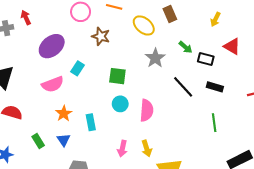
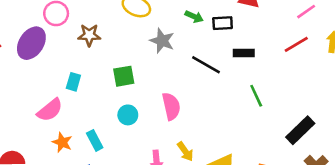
purple ellipse: (52, 46) -> (31, 43), moved
cyan circle: (120, 104) -> (128, 115), moved
orange star: (64, 114) -> (62, 142), moved
cyan rectangle: (91, 122) -> (95, 140), moved

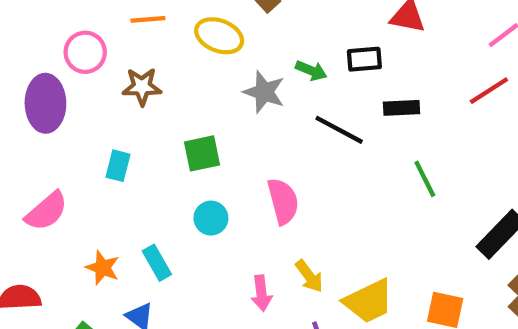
green arrow: (194, 17) -> (311, 71), moved
purple ellipse: (31, 43) -> (45, 103), turned -32
pink semicircle: (50, 110) -> (46, 211), moved

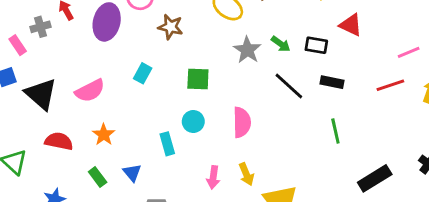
cyan rectangle: (157, 263) -> (167, 144), moved
orange star: (103, 268) -> (104, 135), moved

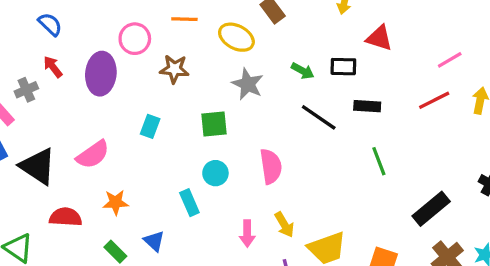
gray star: (247, 50) -> (248, 84), moved
orange star: (104, 135) -> (116, 202), turned -30

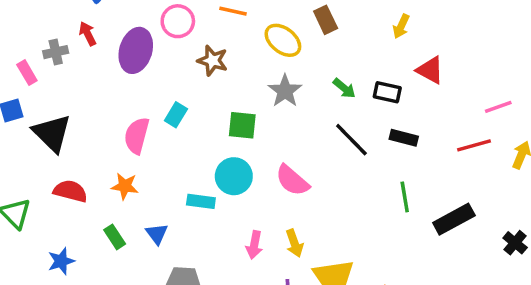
pink semicircle: (93, 155) -> (137, 136), moved, turned 128
pink semicircle: (271, 166) -> (292, 180), turned 128
cyan circle: (215, 173) -> (234, 176), size x1.4
cyan rectangle: (189, 203) -> (201, 201), turned -70
black rectangle: (431, 209) -> (454, 219), moved

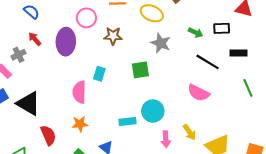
cyan circle: (234, 176) -> (153, 111), moved
pink semicircle: (292, 180) -> (199, 93), moved
red semicircle: (70, 191) -> (48, 135), turned 66

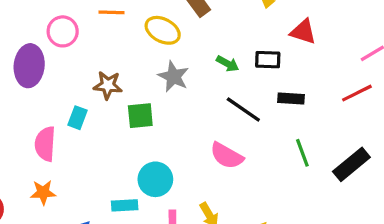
brown star: (113, 36) -> (108, 85), moved
cyan rectangle: (127, 121) -> (125, 205), moved

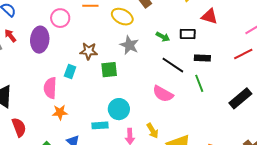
green line: (302, 153) -> (199, 83), moved
orange star: (43, 192) -> (60, 112), moved

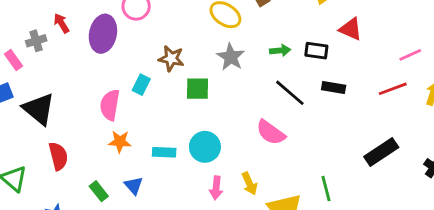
green arrow: (163, 37) -> (280, 50), turned -40
green line: (199, 83) -> (326, 189), moved
cyan rectangle: (100, 125) -> (164, 152), moved

